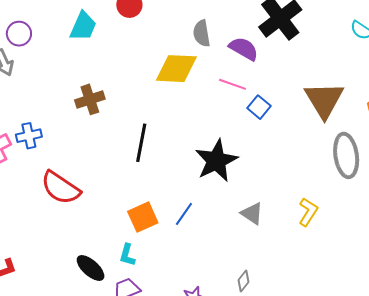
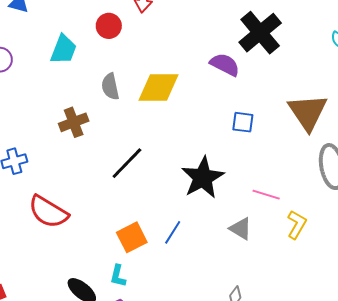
gray semicircle: (202, 33) -> (110, 87), moved
pink line: (232, 84) -> (266, 195), moved
blue square: (259, 107) -> (243, 122), turned -30
black line: (141, 143) -> (127, 163), turned 36

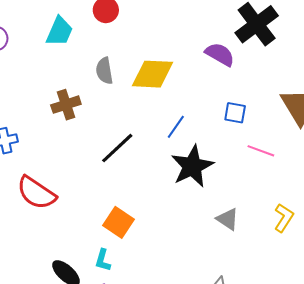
pink line: (266, 195) -> (261, 151), moved
blue line: (173, 232) -> (176, 127), moved
orange square: (132, 237) -> (118, 222), turned -32

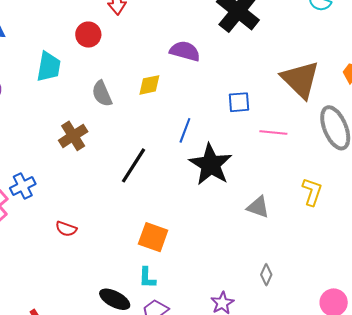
purple semicircle: (220, 54) -> (185, 51), moved
yellow diamond: (153, 74) -> (149, 85), size x0.6
red semicircle: (36, 193) -> (66, 229), size x0.5

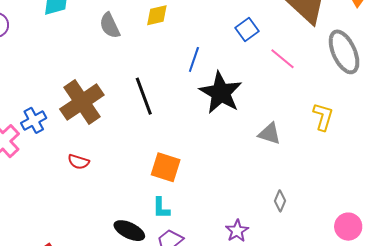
blue square: (239, 102) -> (247, 29), turned -30
pink line: (273, 133) -> (282, 59), turned 36
brown cross: (73, 136) -> (82, 102), moved, size x1.5
black line: (134, 165) -> (144, 96), turned -51

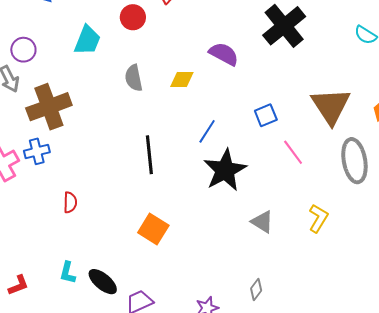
brown cross: (82, 102) -> (49, 107), moved
red semicircle: (78, 162) -> (70, 202), turned -120
cyan L-shape: (161, 208) -> (68, 273), moved

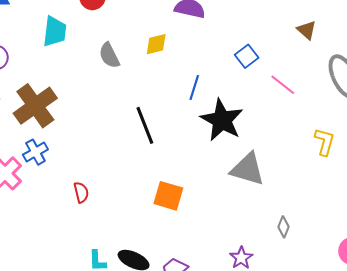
brown triangle: (331, 106) -> (307, 30), size x0.5
gray triangle: (262, 222) -> (248, 169), moved, size x1.5

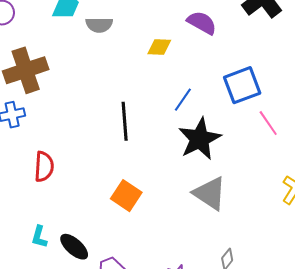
gray semicircle: (109, 55) -> (99, 25), moved, turned -80
blue square: (247, 56) -> (242, 85), size x1.6
red semicircle: (81, 192) -> (44, 167), size x1.4

